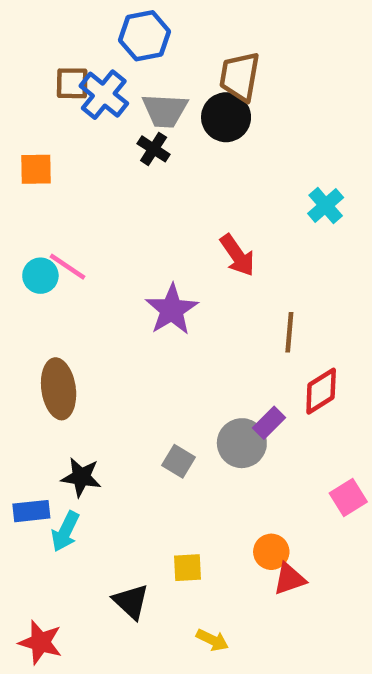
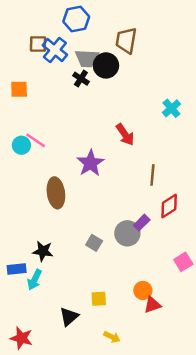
black circle: (226, 117) -> (106, 65), moved
brown ellipse: (59, 389) -> (56, 193), moved
black triangle: (131, 602) -> (69, 317), turned 36

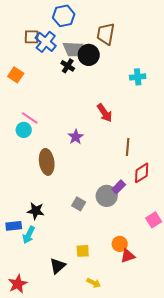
orange square: (19, 89) -> (16, 75), turned 35
cyan cross: (171, 108) -> (138, 77), moved, turned 35
cyan circle: (21, 145) -> (24, 130), moved
purple star: (90, 163) -> (76, 137), size x0.7
red star: (21, 338) -> (18, 284), turned 30

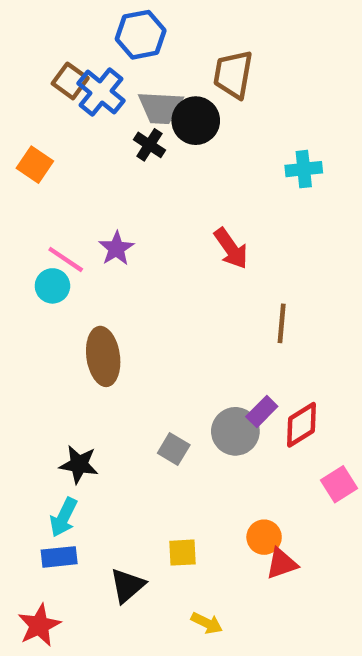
brown square: (32, 37) -> (70, 81), turned 35
purple star: (76, 137) -> (116, 248), moved
red diamond: (142, 173) -> (302, 425), moved
blue rectangle: (14, 226) -> (59, 557), moved

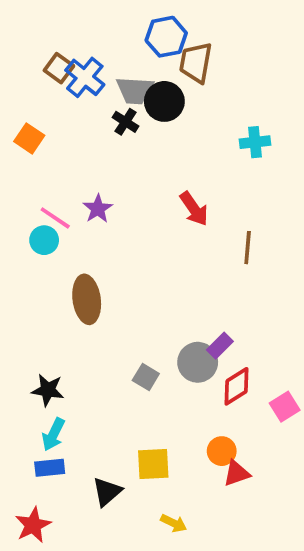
blue hexagon: (141, 35) -> (166, 37), moved
brown line: (282, 323) -> (248, 248), moved
red diamond: (302, 425) -> (237, 386), moved
black star: (79, 464) -> (48, 390), moved
yellow square: (182, 553) -> (153, 464), size x1.4

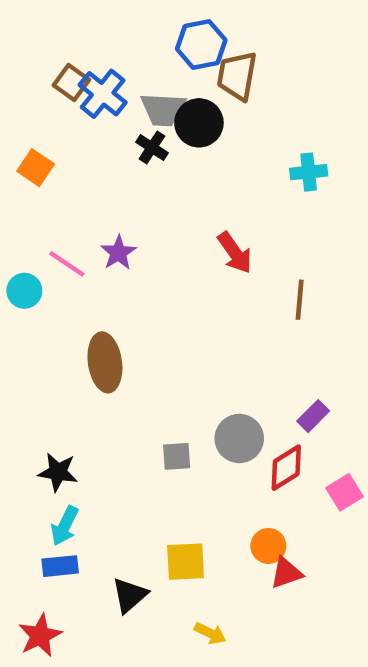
cyan circle: (44, 240) -> (24, 291), moved
purple rectangle: (220, 346) -> (313, 416), moved
gray square: (146, 377) -> (177, 456), turned -35

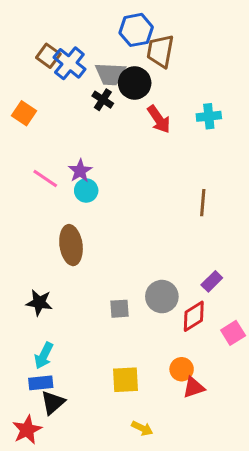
red arrow: (235, 253) -> (159, 119), moved
cyan circle: (24, 291) -> (86, 191), moved
black star: (58, 472) -> (39, 303), moved
black triangle: (130, 595) -> (53, 403), moved

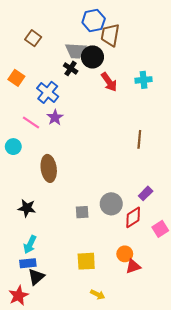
blue cross: (69, 63) -> (48, 92), moved
cyan circle: (86, 191) -> (13, 147), moved

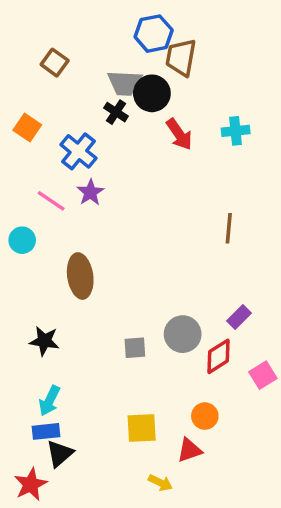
red triangle: (133, 266) -> (189, 450), moved

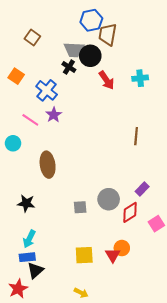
red triangle: (189, 450) -> (113, 255), moved, turned -42
yellow arrow: (160, 483) -> (81, 293), moved

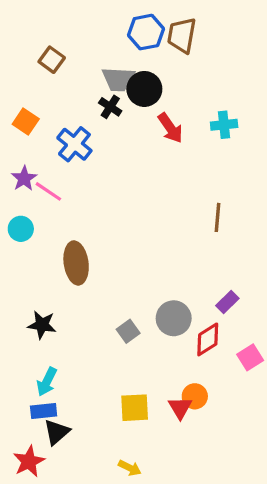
brown trapezoid: (108, 34) -> (182, 35), moved
purple star: (54, 115) -> (24, 178), moved
gray square: (80, 207) -> (128, 331), turned -32

